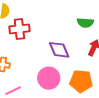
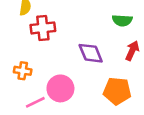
pink circle: (49, 78) -> (60, 88), moved

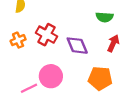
red cross: (43, 28) -> (46, 35), moved, turned 35
orange cross: (23, 71) -> (18, 40), moved, turned -32

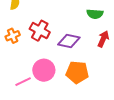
purple diamond: (77, 46) -> (69, 41), turned -55
orange pentagon: (100, 78) -> (77, 72), moved

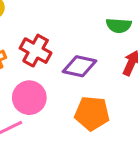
pink circle: (44, 70) -> (29, 98), moved

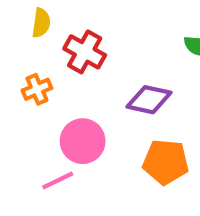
red cross: (36, 51) -> (85, 52), moved

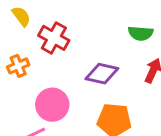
yellow semicircle: (41, 23) -> (21, 16), turned -45

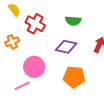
green semicircle: (141, 33) -> (73, 21), moved

